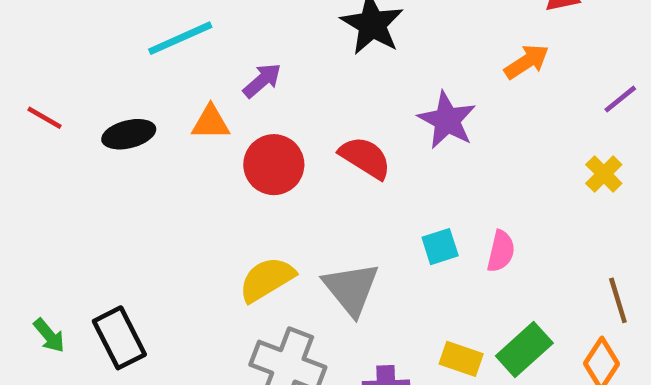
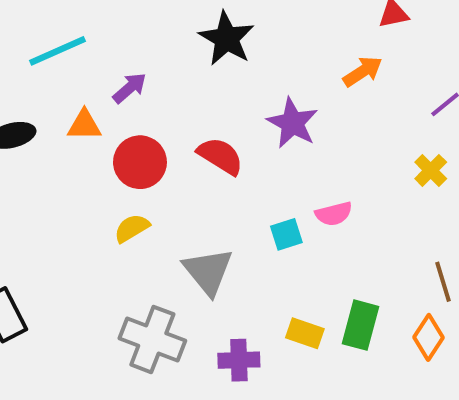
pink semicircle: (501, 251) -> (334, 214), moved, turned 63
yellow semicircle: (267, 279) -> (132, 228), moved, size x0.7
green rectangle: (524, 350) -> (361, 325), turned -33

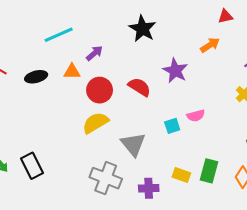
yellow semicircle: (132, 228) -> (95, 123), size x1.5

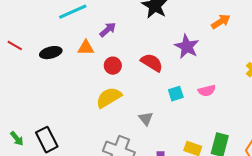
red circle: (100, 90) -> (113, 66), size x0.7
cyan square: (172, 126) -> (176, 94), moved
gray triangle: (133, 144) -> (146, 119), size x0.6

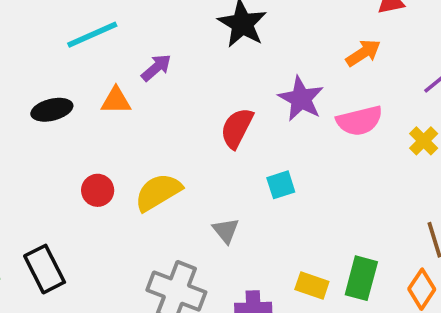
red semicircle: (152, 63) -> (237, 128), turned -95
red circle: (113, 66) -> (98, 190), moved
pink semicircle: (207, 91) -> (360, 121), moved, size x1.4

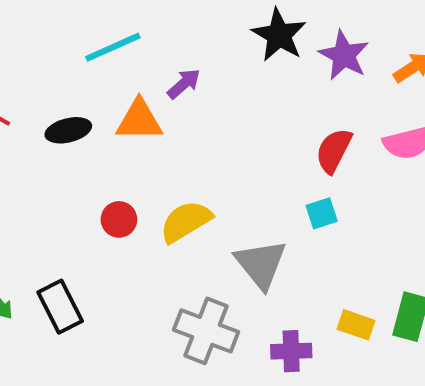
purple star: (301, 99) -> (344, 55), moved
orange triangle: (116, 101) -> (139, 120), size x1.4
red semicircle: (237, 128) -> (334, 151), moved
gray triangle: (226, 231) -> (261, 264), size x1.8

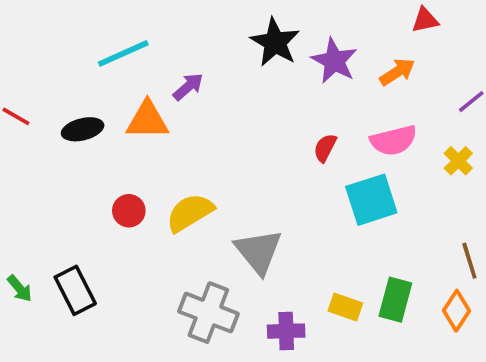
red semicircle: (334, 151) -> (325, 148), size x0.7
cyan square: (322, 213) -> (371, 200), moved, size x1.8

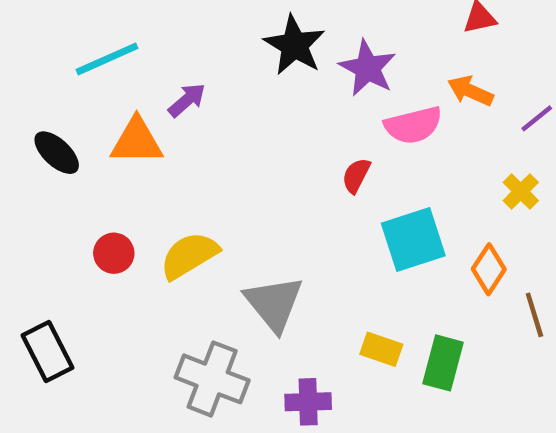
orange arrow: (397, 72) -> (470, 91), moved, turned -123
black ellipse: (83, 129) -> (57, 153), turned 57
pink semicircle: (394, 140) -> (413, 125), moved
yellow rectangle: (345, 307) -> (381, 349), moved
orange diamond: (456, 311) -> (489, 269), moved

